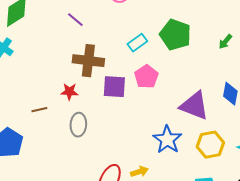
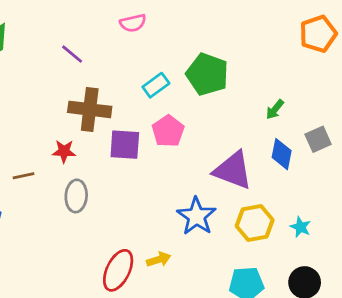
green arrow: (225, 42) -> (275, 109), moved

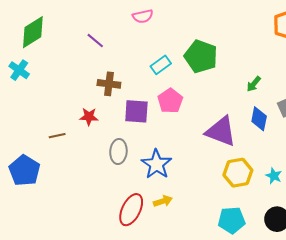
brown cross: (90, 109) -> (109, 84), size x0.7
gray ellipse: (76, 196) -> (118, 152), moved
blue star: (196, 216) -> (157, 164), moved

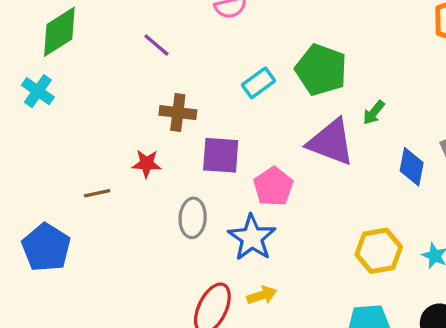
green arrow: (254, 84) -> (374, 113), moved
pink pentagon: (170, 101) -> (273, 187), moved
purple triangle: (221, 131) -> (331, 142), moved

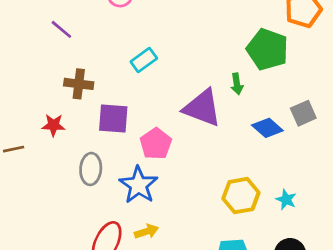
green pentagon: (321, 70) -> (267, 49), moved
green arrow: (374, 113) -> (237, 84), turned -48
blue diamond: (412, 167) -> (267, 128), turned -60

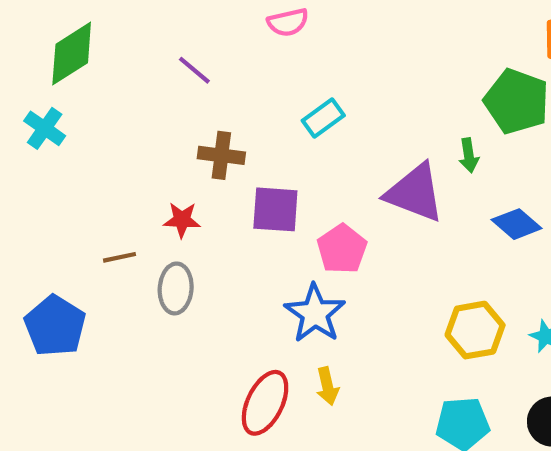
gray ellipse: (91, 169) -> (176, 288), moved
yellow arrow: (147, 231) -> (327, 386), turned 95

